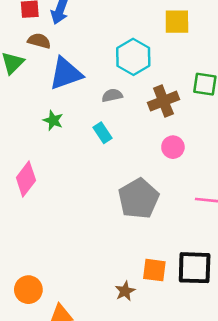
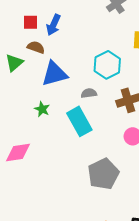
cyan rectangle: (103, 133) -> (79, 121), size x1.8
pink diamond: (26, 179) -> (18, 153), turned 40

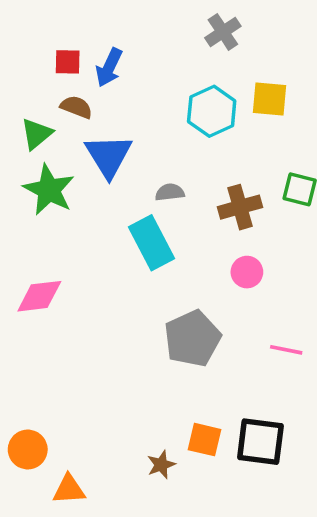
cyan hexagon: (107, 65) -> (212, 111), moved
blue triangle: (54, 74) -> (109, 156), turned -48
green star: (42, 109) -> (49, 190), moved, size x1.8

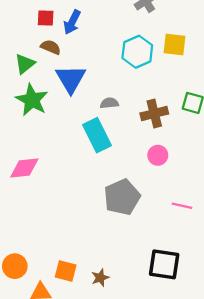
orange square: (205, 440) -> (66, 271), moved

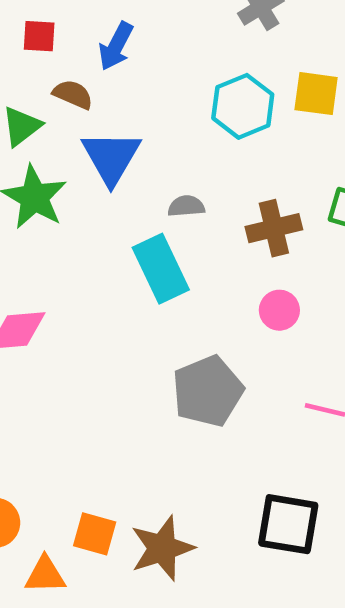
red square: (46, 18) -> (39, 36), moved
brown star: (100, 278) -> (162, 548), size x1.8

